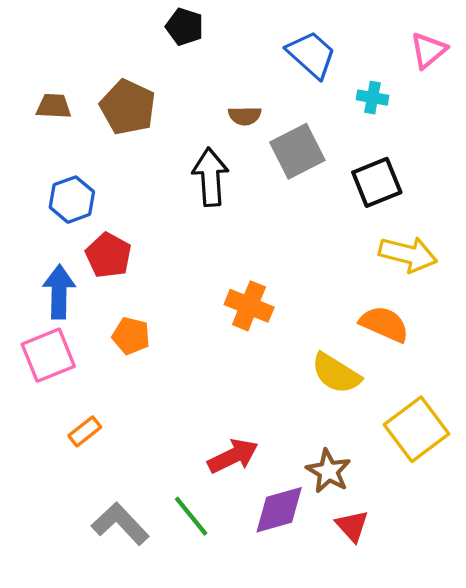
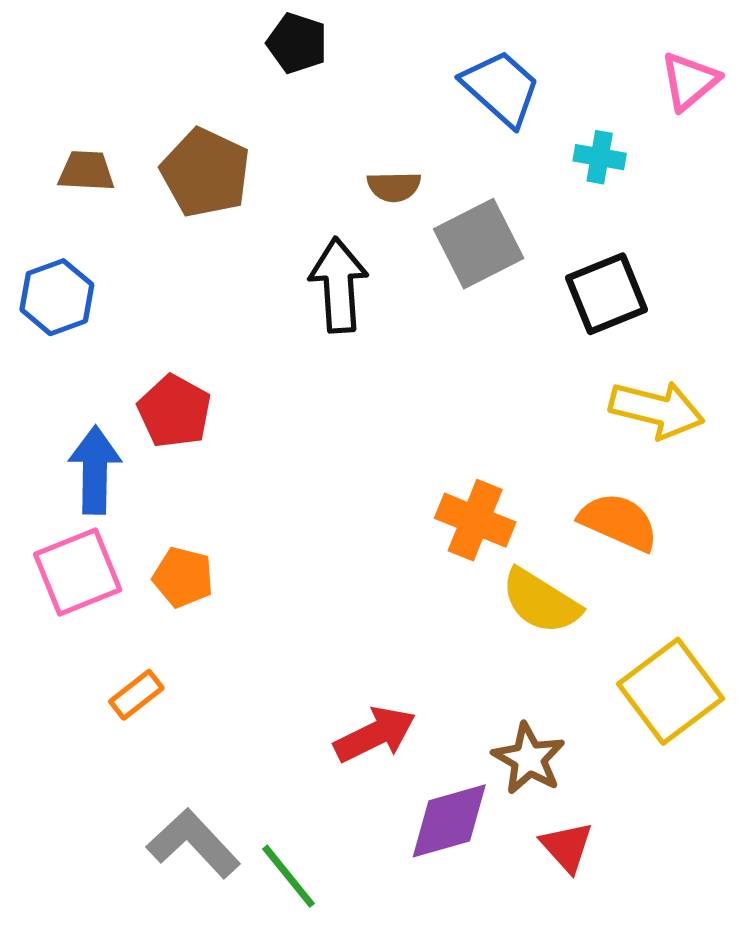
blue hexagon: (72, 200) -> (57, 297), moved
orange cross: (249, 306) -> (475, 520), moved
orange pentagon: (131, 336) -> (183, 577), moved
green line: (191, 516) -> (288, 876), moved

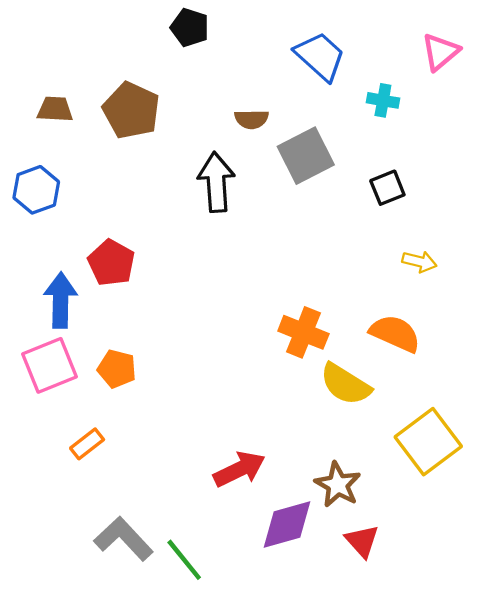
black square: (607, 294) -> (387, 188), size x0.7
yellow arrow: (657, 410) -> (419, 262), size x0.6

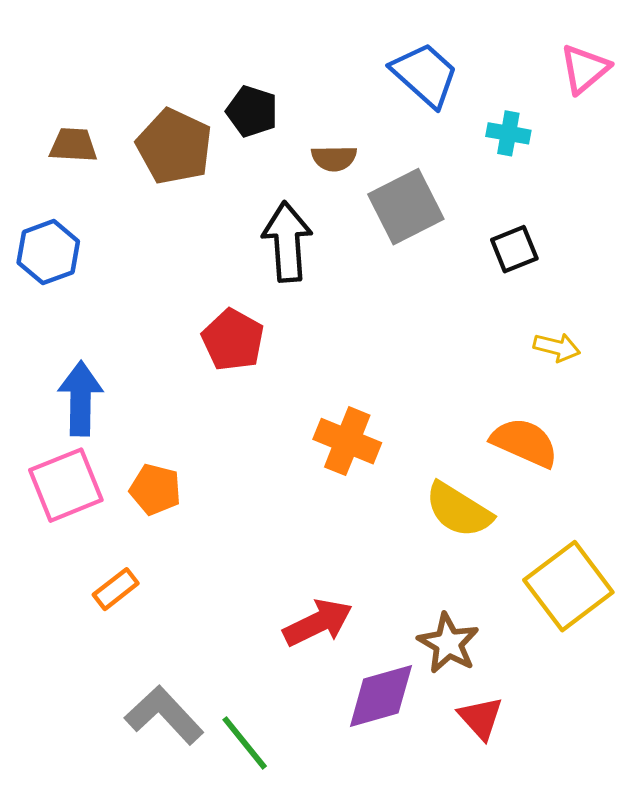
black pentagon: (190, 28) -> (252, 111), moved
red pentagon: (111, 263) -> (233, 340), moved
orange cross: (303, 332) -> (347, 441), moved

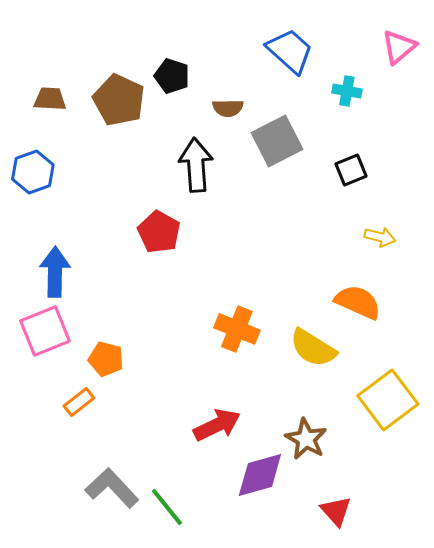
orange cross: (347, 441) -> (237, 329), moved
orange pentagon: (155, 489) -> (106, 359), moved
red triangle: (481, 718) -> (336, 511), moved

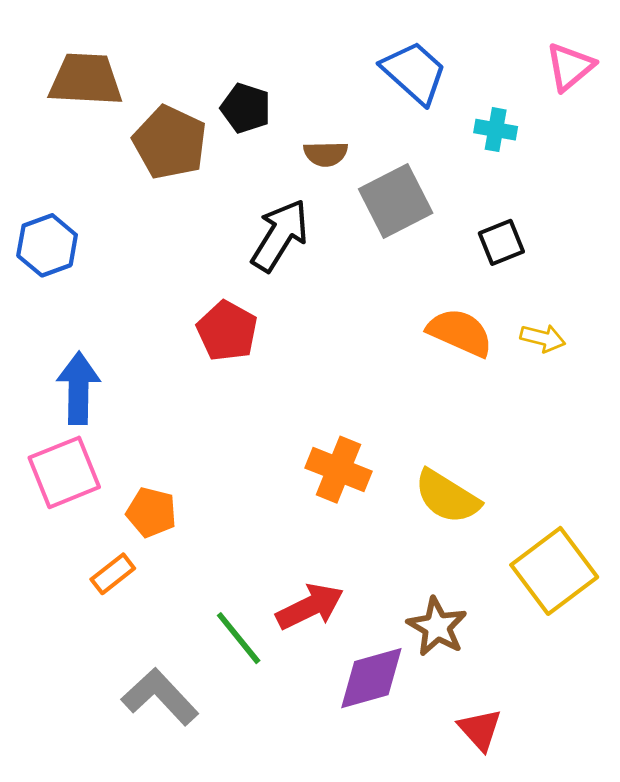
brown trapezoid: (50, 99) -> (86, 80), moved, size x1.6
black arrow: (196, 165) -> (280, 235), turned 36
orange semicircle: (358, 302) -> (460, 332), moved
green line: (167, 507) -> (239, 638), moved

